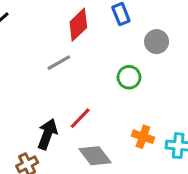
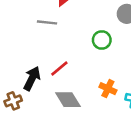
gray line: (59, 63) -> (47, 22), turned 30

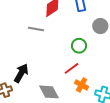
red line: (59, 69) -> (72, 68), moved

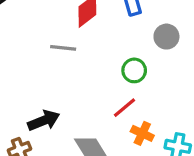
black arrow: (21, 73) -> (44, 121), turned 42

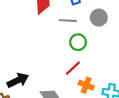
gray line: (63, 48) -> (68, 21), moved

